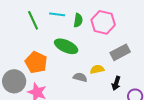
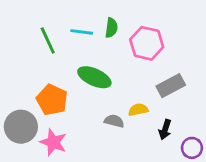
green semicircle: (78, 20) -> (111, 28), moved

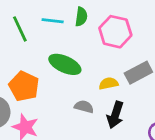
yellow semicircle: (138, 110) -> (109, 83), moved
black arrow: (165, 130) -> (115, 115), moved, size x1.4

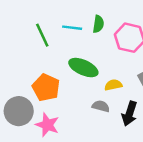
yellow semicircle: (109, 83) -> (113, 85), moved

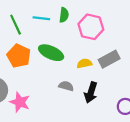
yellow semicircle: (113, 85) -> (84, 63), moved
orange pentagon: (46, 87) -> (19, 56), moved

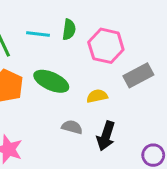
gray rectangle: (109, 59) -> (138, 75), moved

